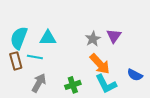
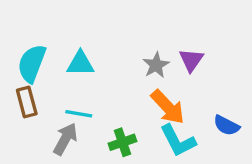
cyan line: (35, 57) -> (79, 114), moved

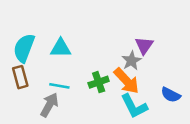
gray star: (156, 65) -> (131, 61), moved
green cross: (122, 142) -> (99, 82), moved

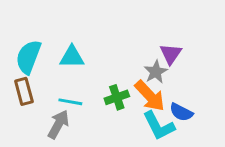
blue semicircle: (171, 95) -> (181, 112), moved

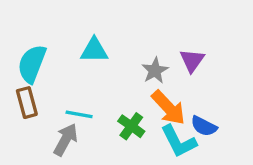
cyan triangle: (72, 57) -> (94, 50), moved
gray star: (156, 72) -> (155, 71), moved
green cross: (117, 97) -> (131, 126), moved, turned -35

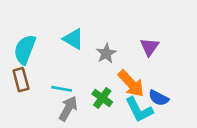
cyan triangle: (94, 50) -> (73, 39), turned 30
gray star: (155, 71) -> (106, 53), moved
gray arrow: (66, 140) -> (68, 108), moved

